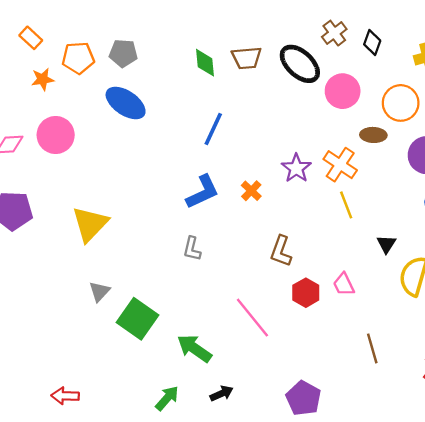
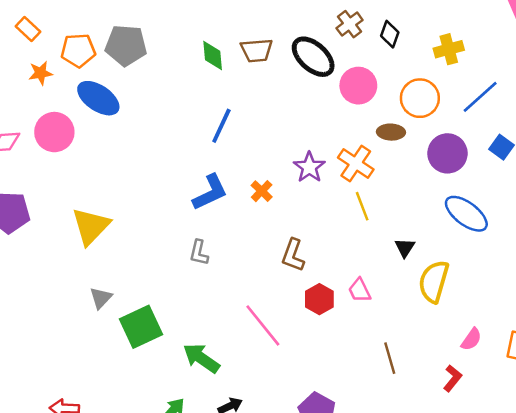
gray pentagon: (123, 53) -> (126, 45), size x1.4
blue ellipse: (126, 103) -> (98, 98), moved
green square: (137, 319) -> (141, 327), turned 30

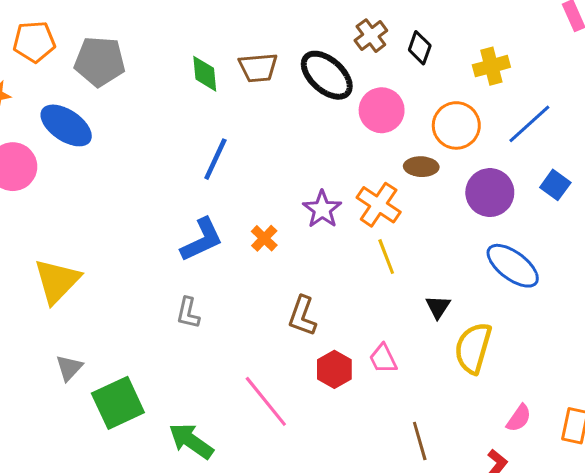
orange pentagon: (78, 50) -> (34, 42), moved

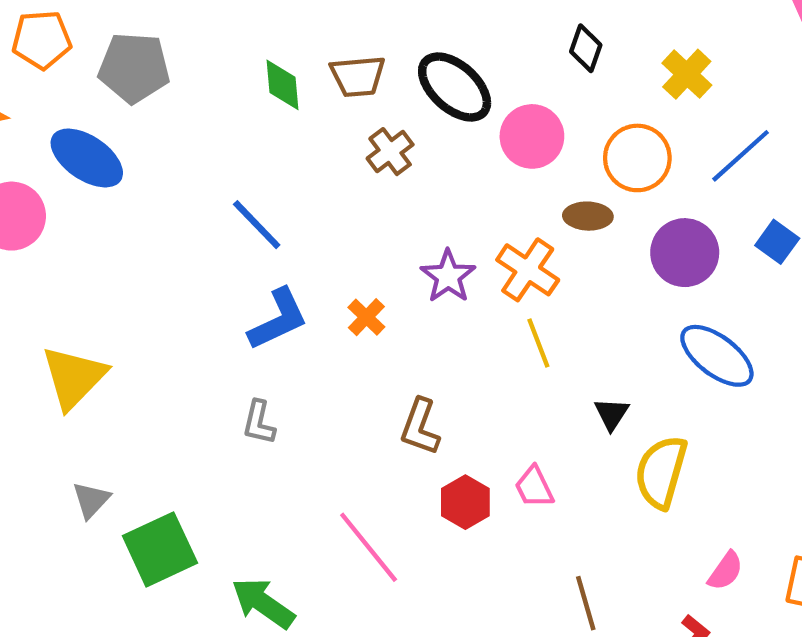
brown cross: (371, 36) -> (390, 152), moved
yellow cross: (491, 66) -> (687, 74), turned -32
blue line: (215, 159) -> (257, 225), moved, turned -69

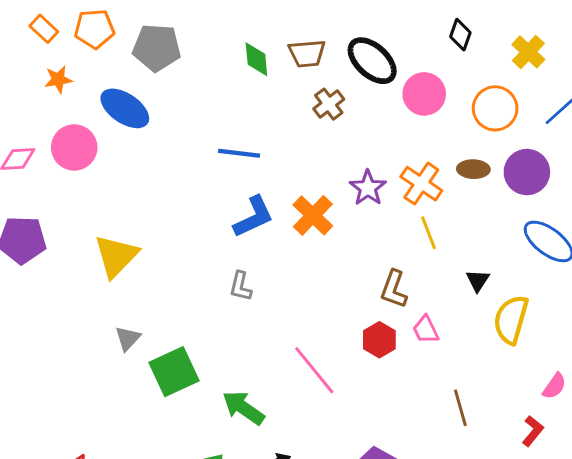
brown ellipse: (588, 216) -> (473, 169), moved
blue line: (257, 225) -> (239, 153), turned -39
orange cross: (366, 317) -> (313, 215), size x1.6
brown L-shape: (420, 427) -> (394, 289), moved

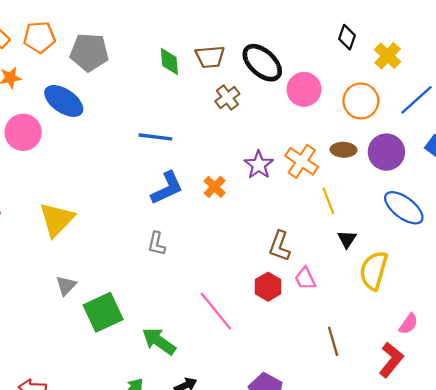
black diamond: (460, 35) -> (347, 37), moved
orange cross: (313, 215) -> (215, 187), size x0.7
yellow line: (429, 233) -> (328, 201), moved
red L-shape: (533, 431) -> (391, 360), size x1.4

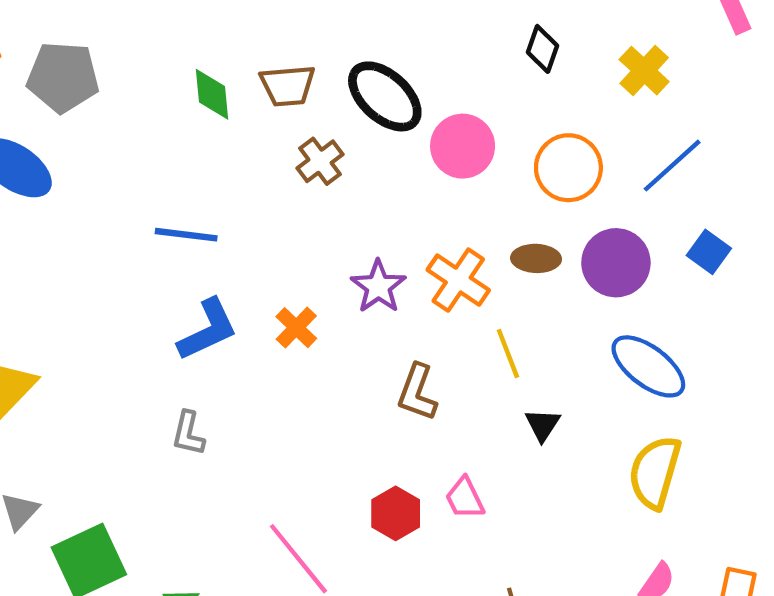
yellow cross: (388, 56) -> (644, 71), moved
brown L-shape: (280, 246) -> (417, 392), moved
yellow semicircle: (374, 270) -> (655, 472), moved

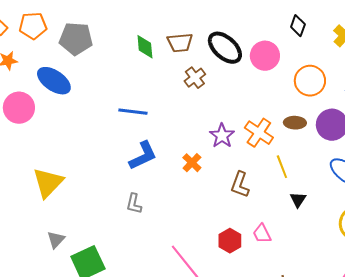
pink circle: (463, 146) -> (265, 56), moved
orange cross: (296, 328) -> (192, 163), moved

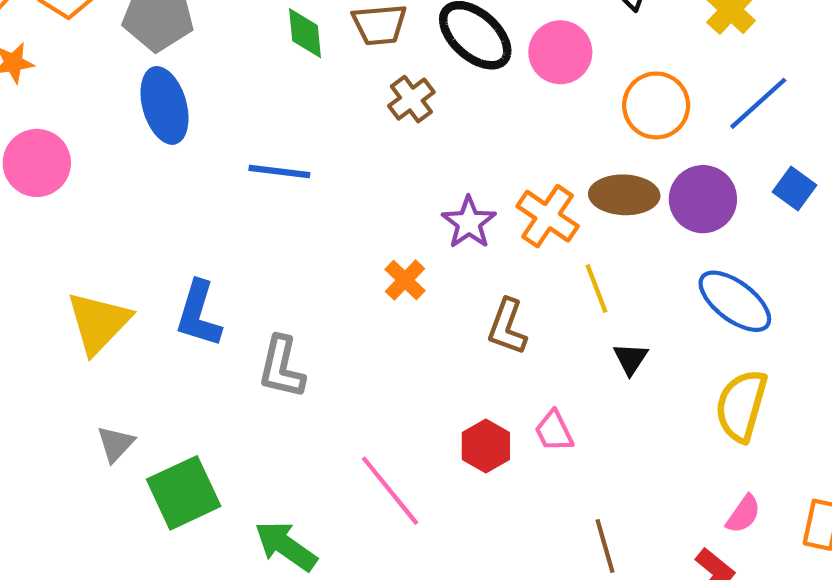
blue ellipse: (54, 81) -> (165, 105), moved, turned 40
brown ellipse: (295, 123) -> (624, 195), size x1.4
blue L-shape: (143, 156) -> (199, 314), moved, turned 132
gray L-shape: (134, 204) -> (282, 367), size x1.4

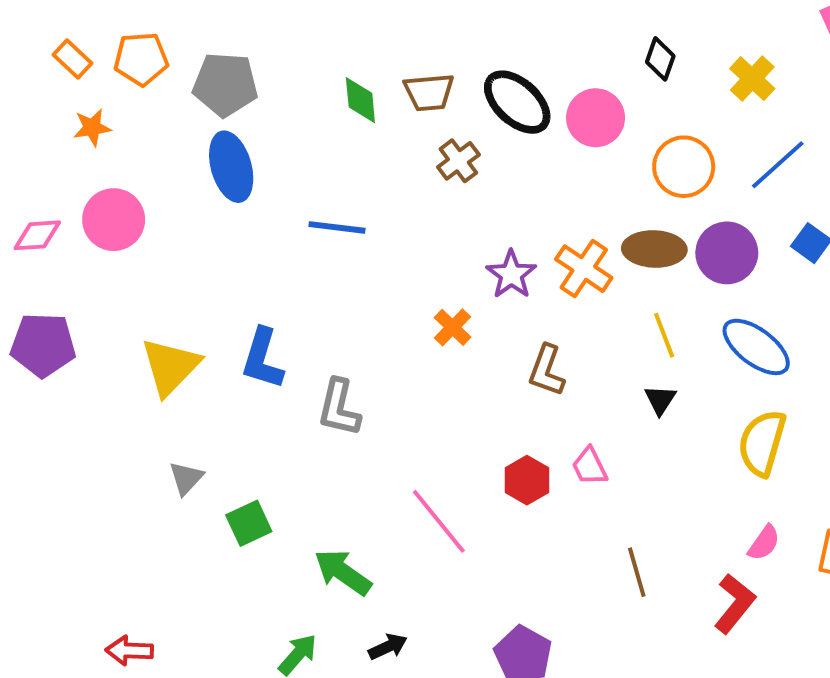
yellow line: (597, 288) -> (664, 335), moved
green square: (184, 493) -> (249, 523), size x0.7

